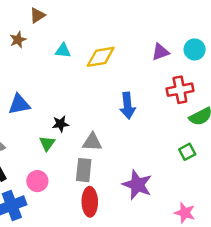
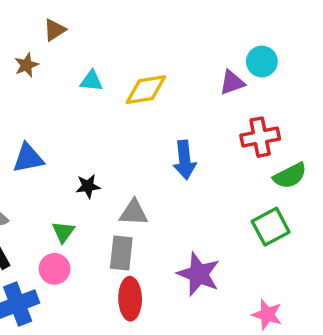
cyan circle: (195, 49) -> (262, 61), moved
green triangle: (47, 143) -> (63, 232), moved
green square: (187, 152) -> (271, 227), size x1.5

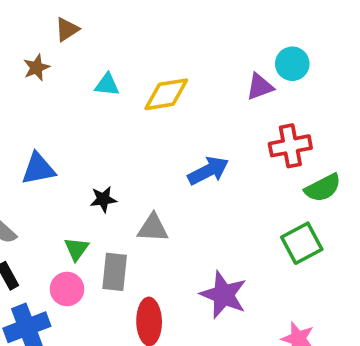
blue arrow: (185, 160) -> (208, 171), turned -111
gray rectangle: (121, 253) -> (115, 272), moved

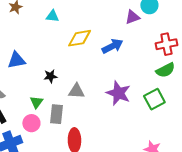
yellow diamond: (166, 94) -> (79, 38), moved
red cross: (290, 146) -> (166, 44), moved
blue arrow: (208, 171) -> (112, 46), moved
purple star: (224, 295) -> (118, 93), moved

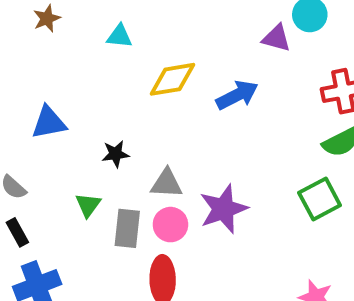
purple triangle: (132, 17) -> (276, 38), turned 35
purple star: (118, 93) -> (223, 209), moved, turned 30
pink circle: (31, 123) -> (170, 225), moved

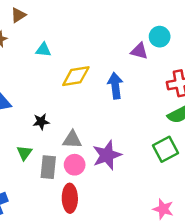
blue arrow: (237, 95) -> (115, 86), turned -70

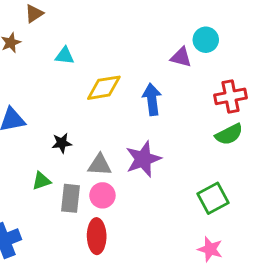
green square: (166, 149) -> (213, 198), moved
green triangle: (24, 153) -> (41, 181), turned 35
purple star: (107, 155) -> (143, 159), moved

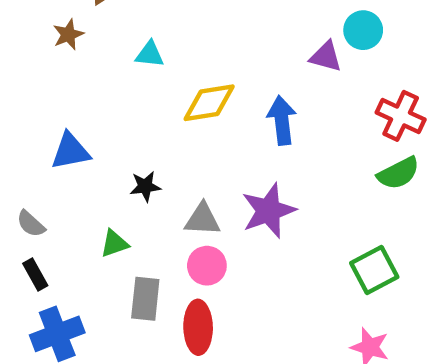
red cross: (231, 96) -> (401, 116), turned 36
gray rectangle: (70, 198) -> (145, 299), moved

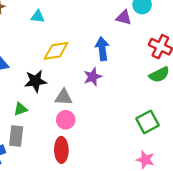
yellow diamond: (209, 103) -> (56, 51), moved
black star: (145, 186) -> (36, 81), size x1.5
purple star: (269, 211) -> (93, 77), moved, size x0.7
gray rectangle: (145, 299) -> (16, 136), moved

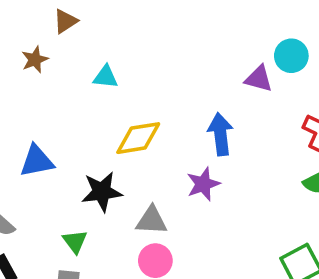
green triangle: (20, 109) -> (75, 241), turned -48

